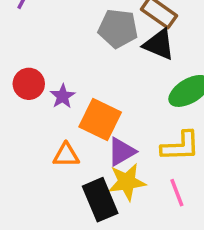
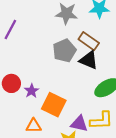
gray pentagon: (118, 28) -> (64, 51), turned -30
purple triangle: (122, 152) -> (79, 124), moved, turned 42

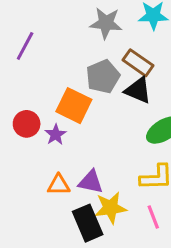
orange square: (54, 105) -> (74, 106), moved
purple triangle: (79, 124) -> (91, 182), moved

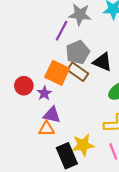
purple line: (25, 46) -> (62, 31), moved
brown rectangle: (138, 63) -> (78, 72), moved
purple triangle: (91, 182) -> (52, 115), moved

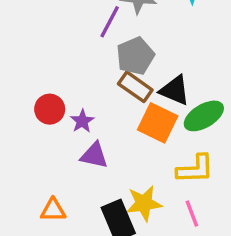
black triangle: (102, 62) -> (175, 90), moved
orange square: (57, 73) -> (158, 123), moved
orange triangle: (46, 129) -> (53, 210), moved

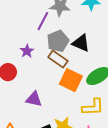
black triangle: (175, 90) -> (81, 43), moved
purple star: (82, 121) -> (27, 51), moved

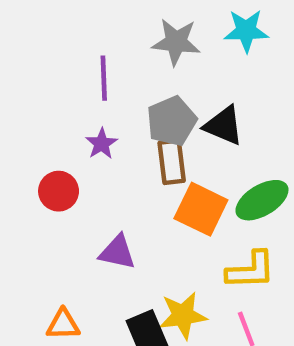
purple line: (43, 21) -> (104, 78), moved, turned -30
brown rectangle: (58, 59) -> (172, 162), turned 48

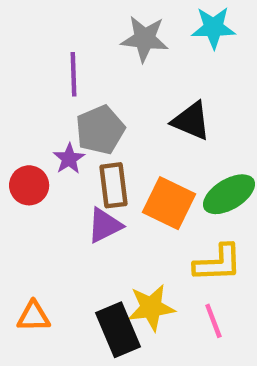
gray pentagon: (172, 121) -> (100, 130), moved
purple star: (102, 144) -> (69, 159), moved
brown rectangle: (172, 162) -> (113, 185), moved
purple triangle: (117, 252) -> (105, 225), moved, turned -39

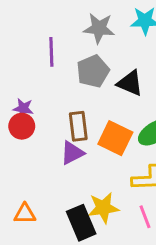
gray pentagon: (100, 130) -> (93, 71), moved
purple star: (69, 159) -> (23, 108), moved, turned -30

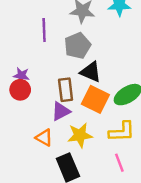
black triangle: (130, 83) -> (91, 72), moved
yellow star: (103, 208) -> (80, 135), moved
orange triangle: (25, 214) -> (44, 138), moved, turned 30

